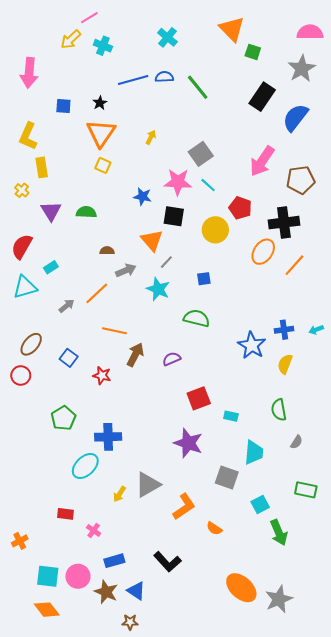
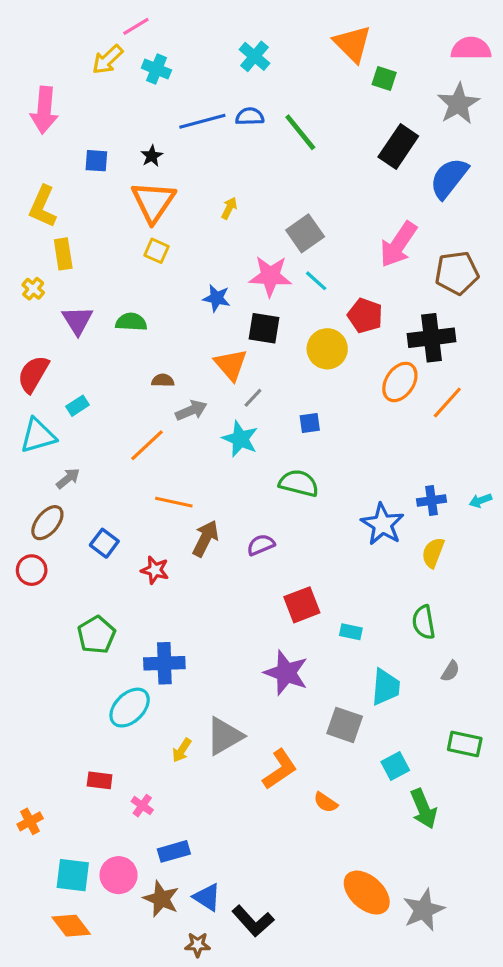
gray arrow: (67, 306) -> (68, 478), moved
black L-shape: (167, 562) -> (253, 921), moved

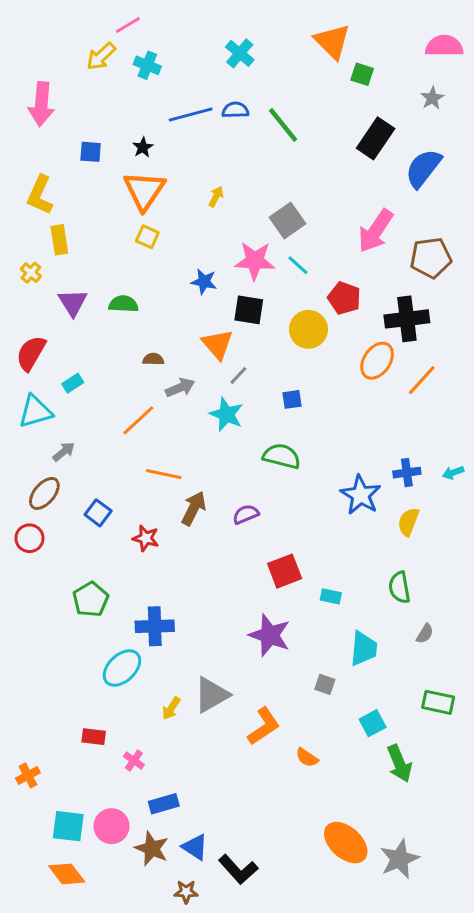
gray star: (458, 104) -> (432, 98), size x0.6
gray square: (345, 725) -> (325, 684), size x0.6

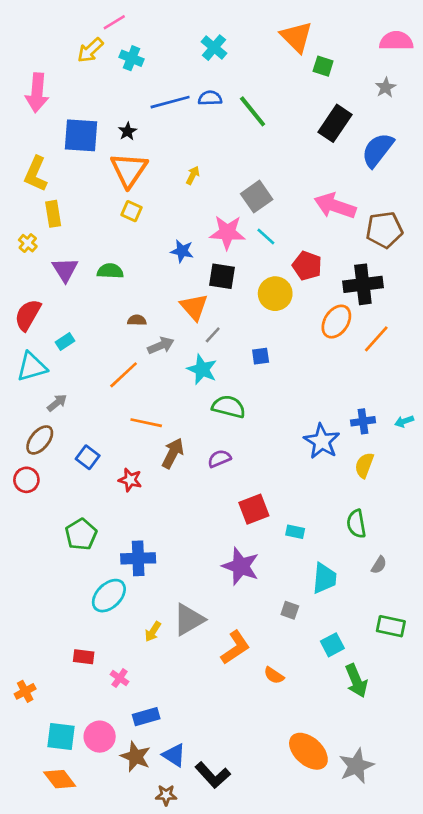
blue square: (91, 152) -> (81, 135), size x1.8
pink arrow: (376, 231) -> (335, 206), turned 75
green semicircle: (282, 456) -> (229, 407), moved

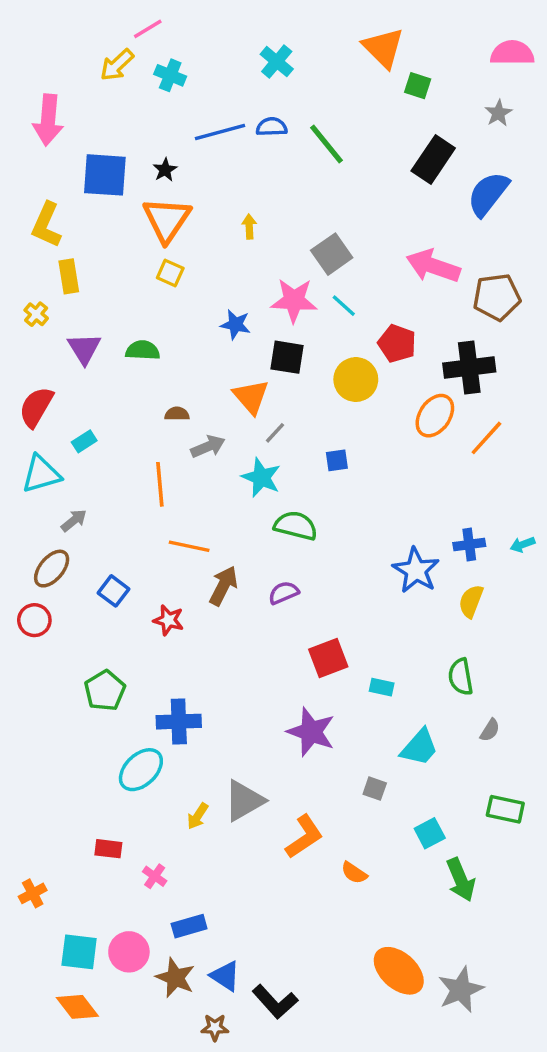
yellow arrow: (193, 175) -> (249, 227), turned -30
orange line: (124, 375) -> (160, 484), turned -52
cyan trapezoid: (324, 578) -> (419, 747), turned 36

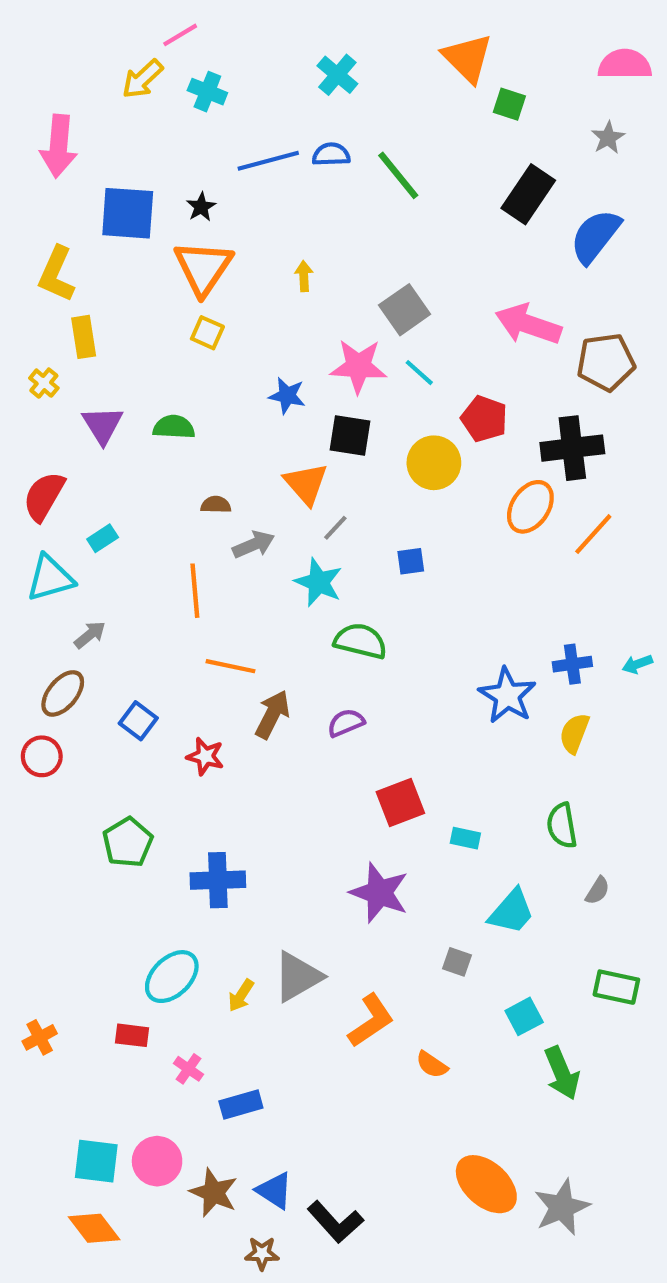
cyan ellipse: (141, 770) -> (172, 977), moved
orange cross: (33, 893) -> (40, 1037), moved
blue rectangle: (189, 926) -> (241, 1104), moved

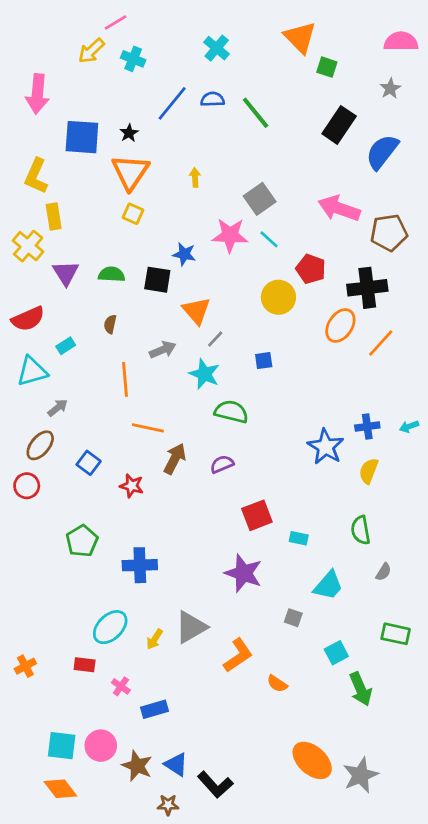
blue line: (268, 161) -> (172, 103), turned -36
yellow cross: (44, 383) -> (28, 246), size x1.6
black square: (350, 435) -> (157, 280), moved
red semicircle: (44, 496) -> (28, 319), turned -144
brown semicircle: (216, 505) -> (110, 324), moved, turned -78

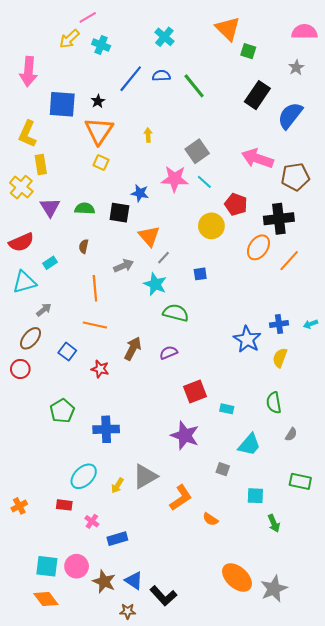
orange line: (148, 428) -> (95, 325), moved
cyan square: (336, 653) -> (255, 496), turned 30
green arrow: (361, 689) -> (274, 523), size x0.7

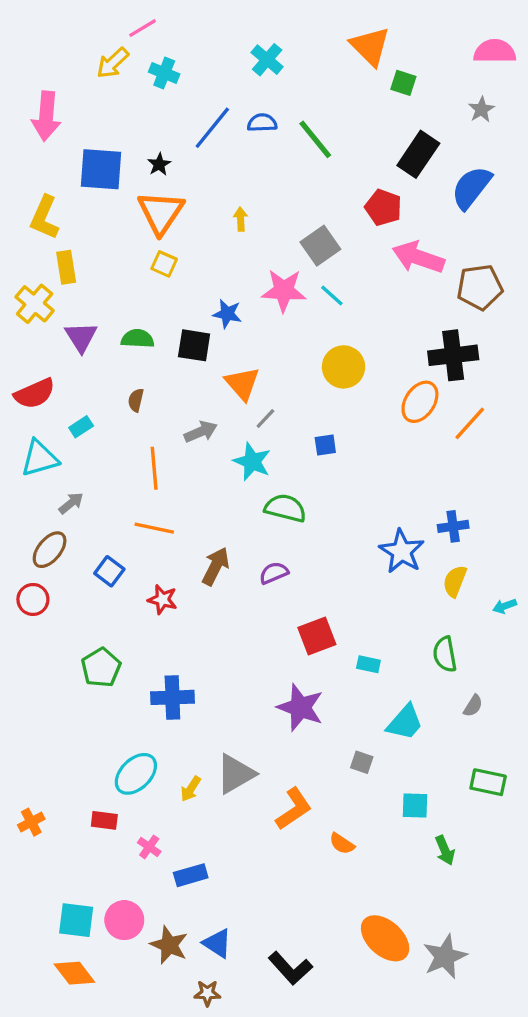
red pentagon: (236, 204) -> (383, 207), moved
cyan arrow: (311, 324) -> (505, 606), moved
black L-shape: (163, 596) -> (290, 968), moved

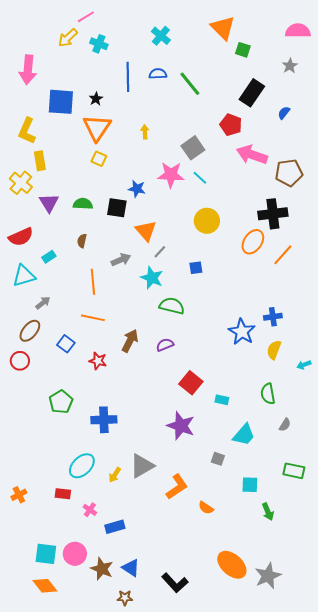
blue line: (212, 128) -> (128, 77), turned -40
blue semicircle: (471, 188) -> (284, 113), size x0.5
red square: (317, 636) -> (191, 383), turned -30

